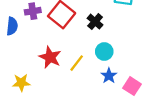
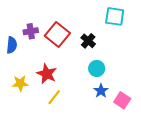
yellow line: (77, 63) -> (54, 97), moved
yellow star: (21, 83) -> (20, 83), moved

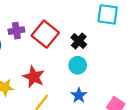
cyan circle: (97, 68) -> (78, 65), moved
blue star: (101, 91) -> (79, 95), moved

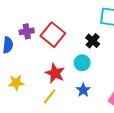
black cross: (79, 41) -> (93, 41), moved
red star: (34, 77) -> (55, 73), moved

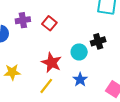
red square: (53, 35) -> (49, 23), size x0.6
black cross: (93, 41) -> (98, 41), moved, turned 32

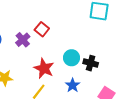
purple cross: (23, 20) -> (23, 40), moved, turned -32
black cross: (98, 41) -> (91, 63), moved, turned 32

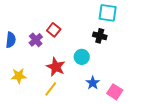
black cross: (91, 63) -> (100, 36), moved
blue star: (73, 85) -> (93, 83), moved

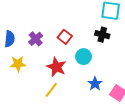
red square: (54, 30) -> (65, 37), moved
yellow star: (19, 76) -> (18, 64), moved

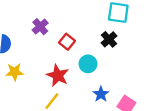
black cross: (102, 35) -> (109, 39), turned 32
purple cross: (36, 39) -> (40, 27), moved

